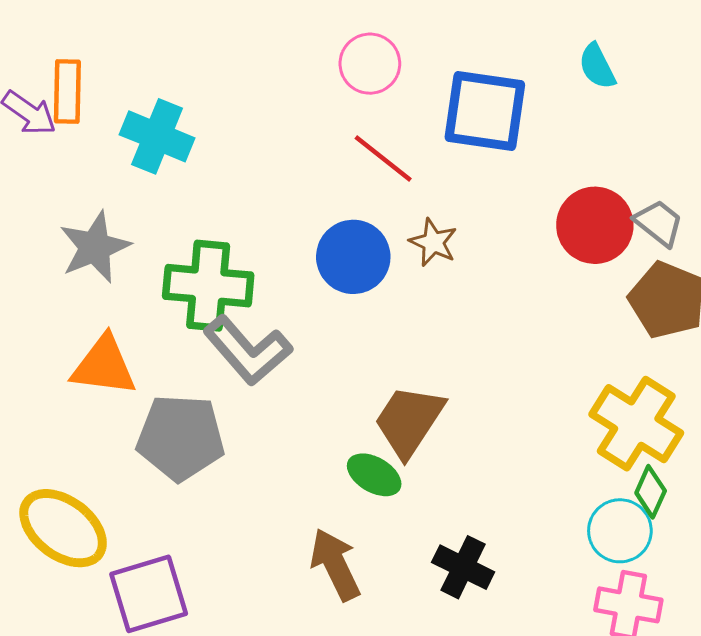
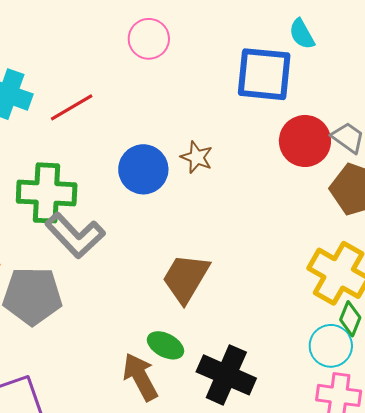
blue square: (485, 111) -> (264, 74), moved
red line: (383, 158) -> (72, 107), moved, turned -66
green ellipse: (374, 475) -> (165, 345), moved
black cross: (463, 567) -> (226, 375), size x1.4

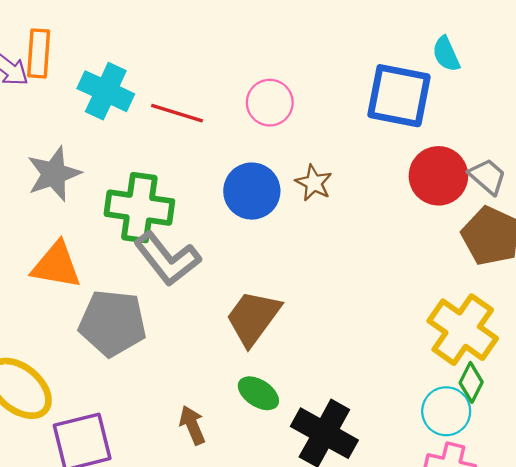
pink circle: (149, 39) -> (270, 103), moved
red line: (72, 107) -> (177, 113), turned 42
brown trapezoid: (186, 278) -> (253, 318), moved
brown arrow: (140, 377) -> (192, 425), moved, size x0.7

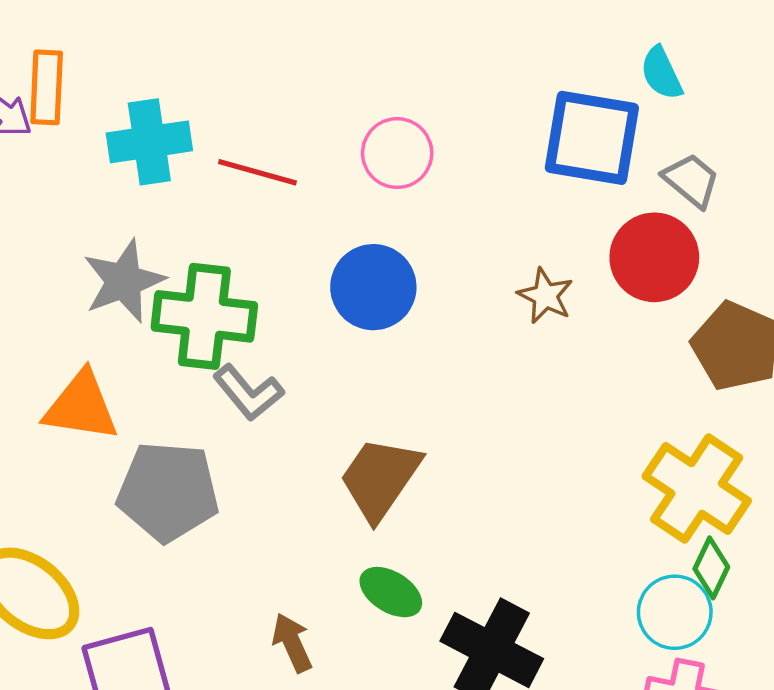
cyan cross: (106, 91) -> (149, 142), turned -32
gray star: (54, 174) -> (124, 281), moved
gray trapezoid: (487, 176) -> (691, 180), moved
brown star: (314, 183) -> (545, 296), moved
gray L-shape: (167, 259) -> (248, 393), size x0.7

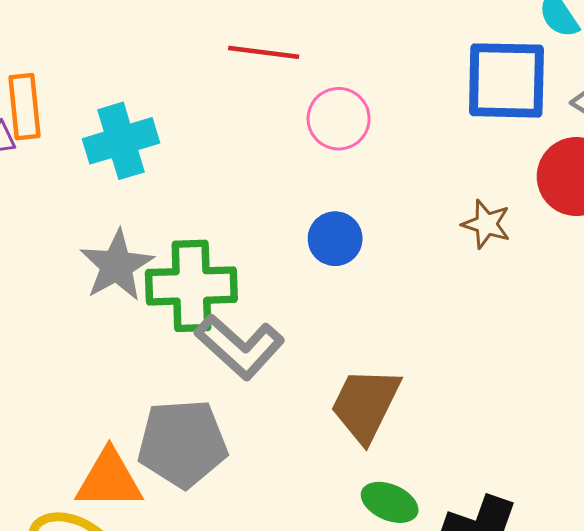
red line: (257, 172) -> (264, 52), moved
blue circle: (373, 287) -> (335, 239), size x0.7
gray L-shape: (248, 393) -> (240, 347), size x1.4
orange triangle: (81, 406) -> (109, 479), moved

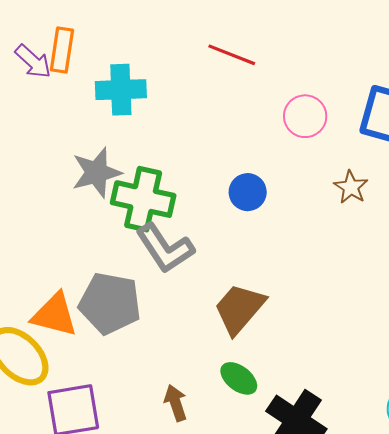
pink circle: (339, 119) -> (305, 116), moved
brown star: (486, 224) -> (351, 187), moved

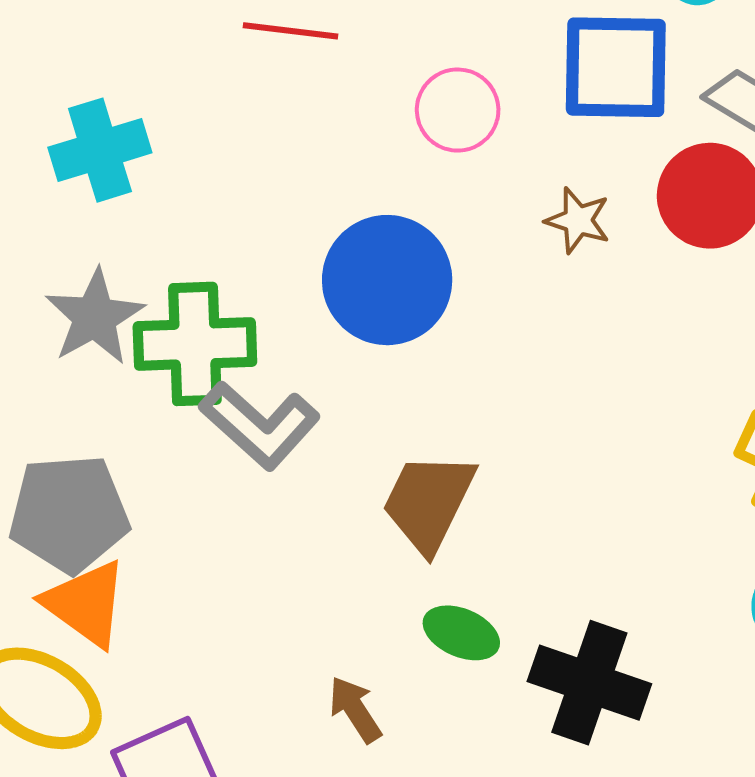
blue circle: (248, 192) -> (387, 280), size x1.8
gray pentagon: (110, 303) -> (69, 514), moved
orange triangle: (55, 315) -> (86, 604), turned 36

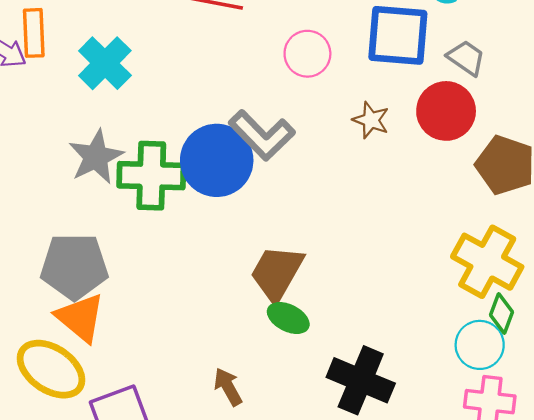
cyan cross: (100, 150) -> (105, 63), turned -32
blue circle: (387, 280) -> (217, 160), moved
gray L-shape: (260, 425) -> (262, 135), moved
green ellipse: (461, 633) -> (288, 318), moved

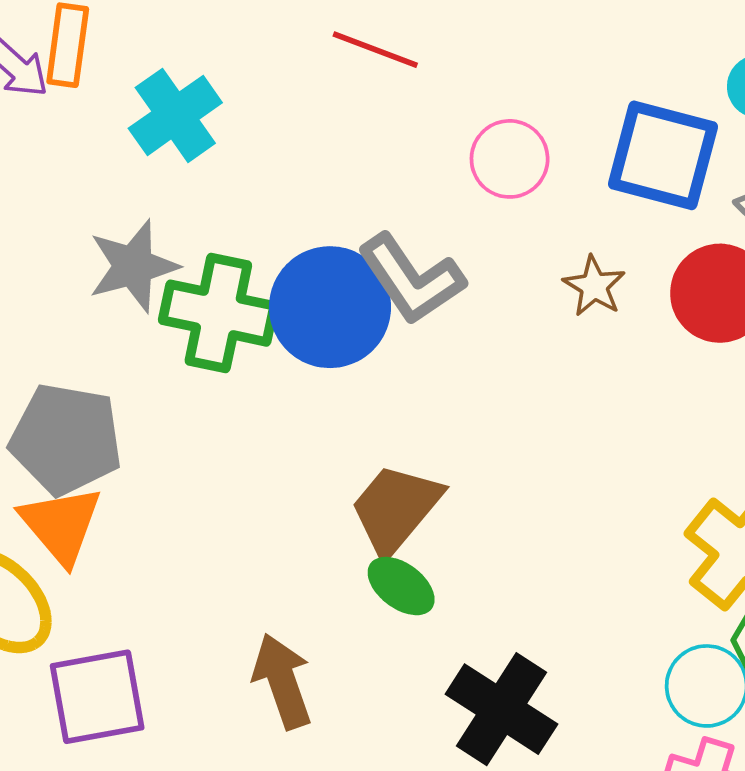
brown arrow: (228, 387) -> (282, 681), size x1.4

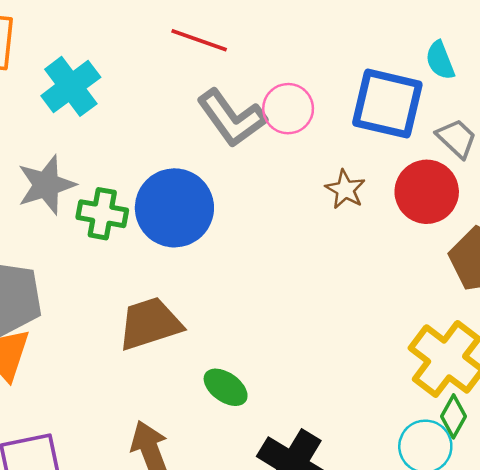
gray L-shape: (411, 279) -> (232, 118), moved
green cross: (218, 313) -> (102, 214), size x0.7
brown trapezoid: (396, 509) -> (150, 324), moved, turned 34

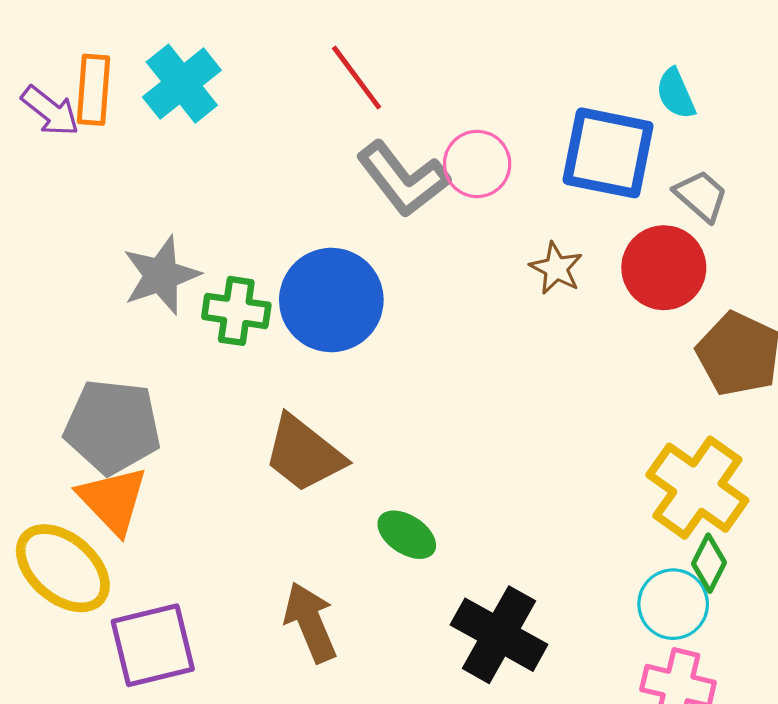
red line: (199, 40) -> (357, 78), turned 36
cyan cross: (71, 86) -> (182, 84), moved
brown trapezoid: (150, 324) -> (304, 454), turned -122

